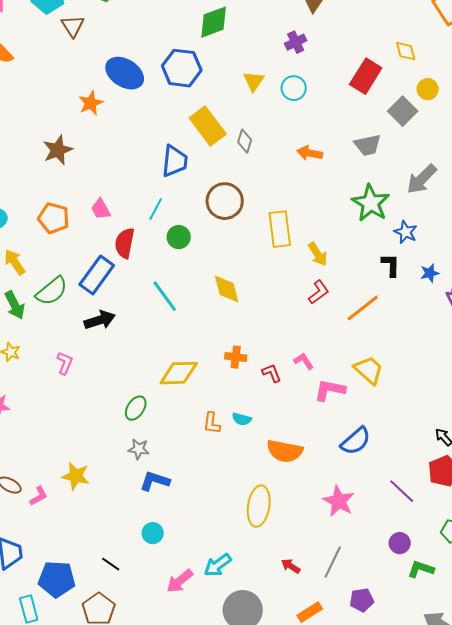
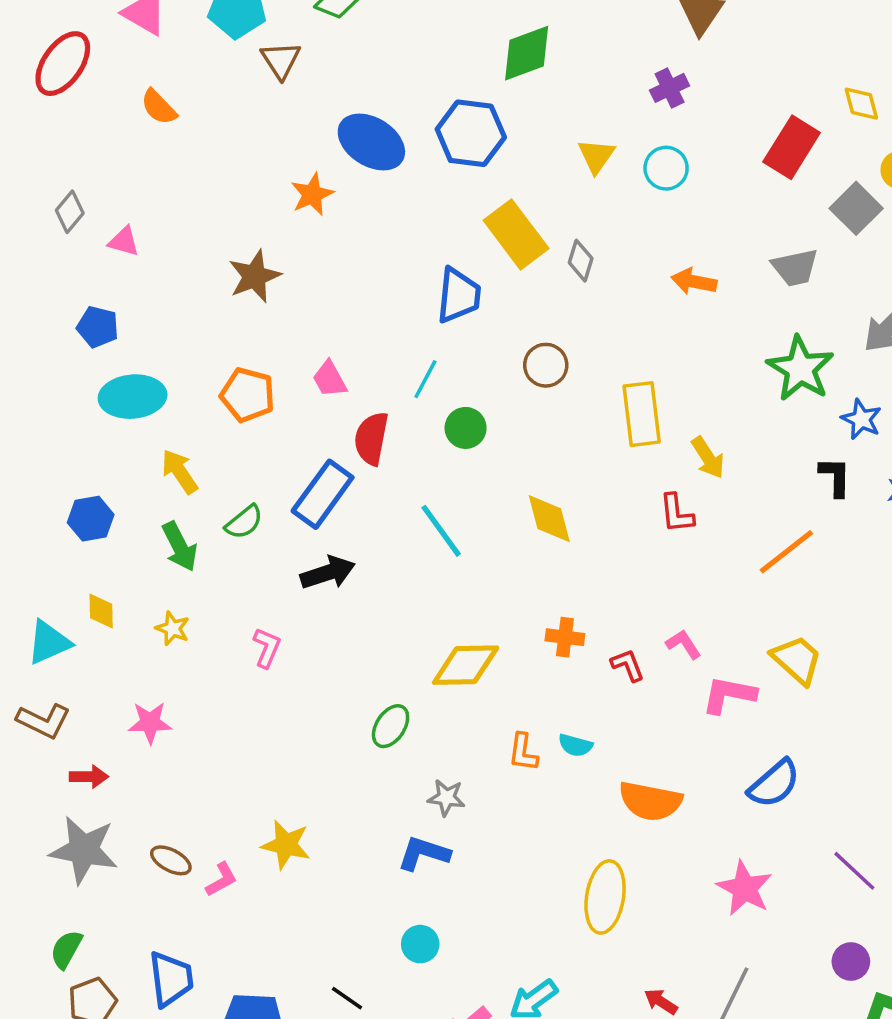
brown circle: (225, 201) -> (546, 365), size x0.7
green semicircle: (52, 291) -> (244, 522), size x0.7
red L-shape: (319, 292) -> (677, 513), moved, turned 120
gray star: (139, 449) -> (446, 798), moved

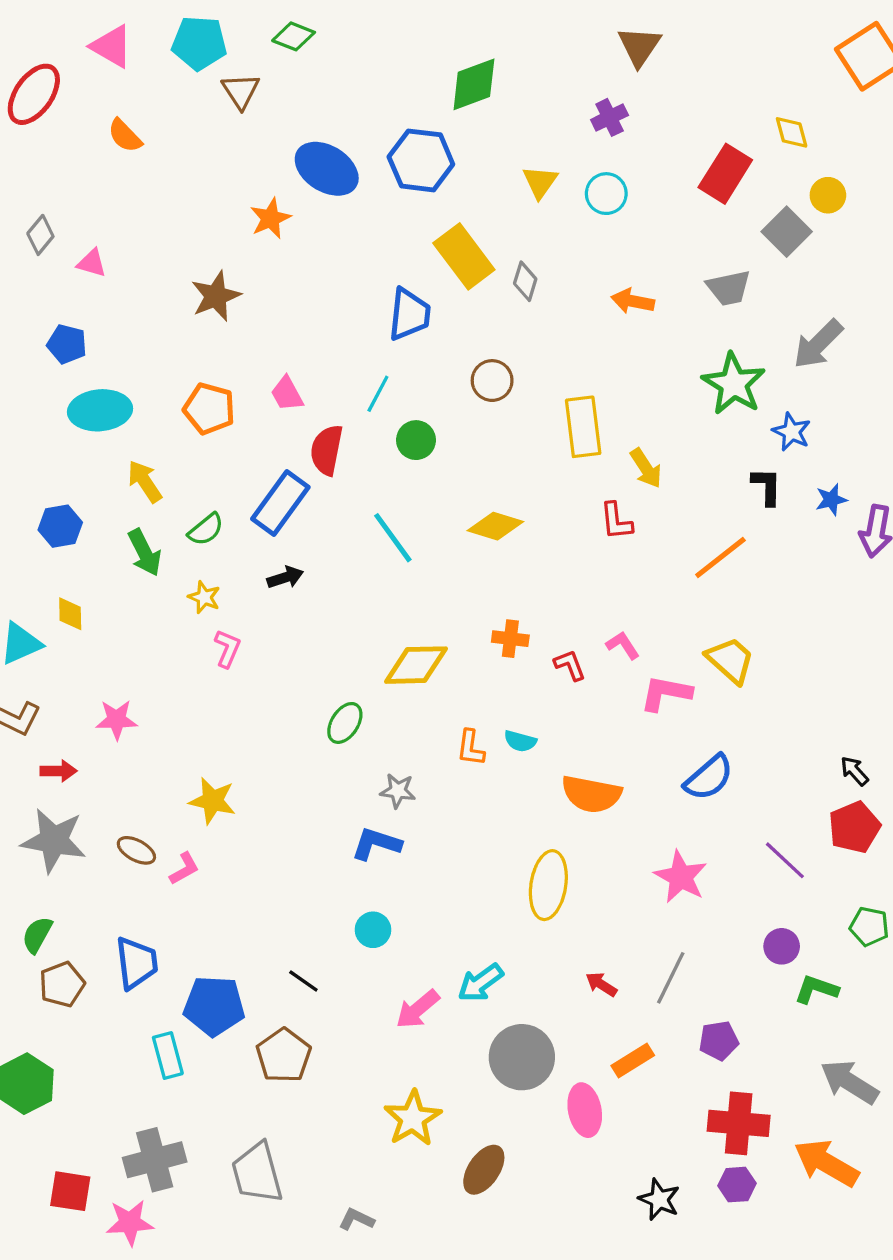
yellow diamond: (549, 519) -> (495, 526), turned -58
black arrow: (328, 573) -> (285, 577), size x0.7
yellow star: (173, 628) -> (204, 597), moved
yellow star: (286, 845) -> (213, 801), moved

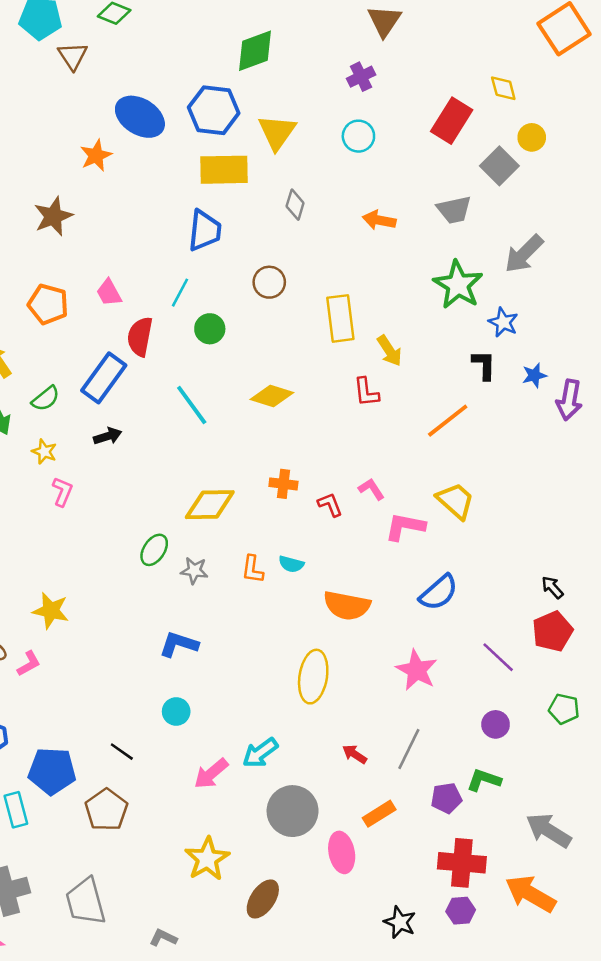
yellow triangle: (540, 182) -> (277, 132), moved, size x1.4
yellow rectangle: (464, 256) -> (224, 170), moved, turned -54
gray star: (398, 791) -> (194, 571), moved
green L-shape: (816, 989) -> (484, 780), moved

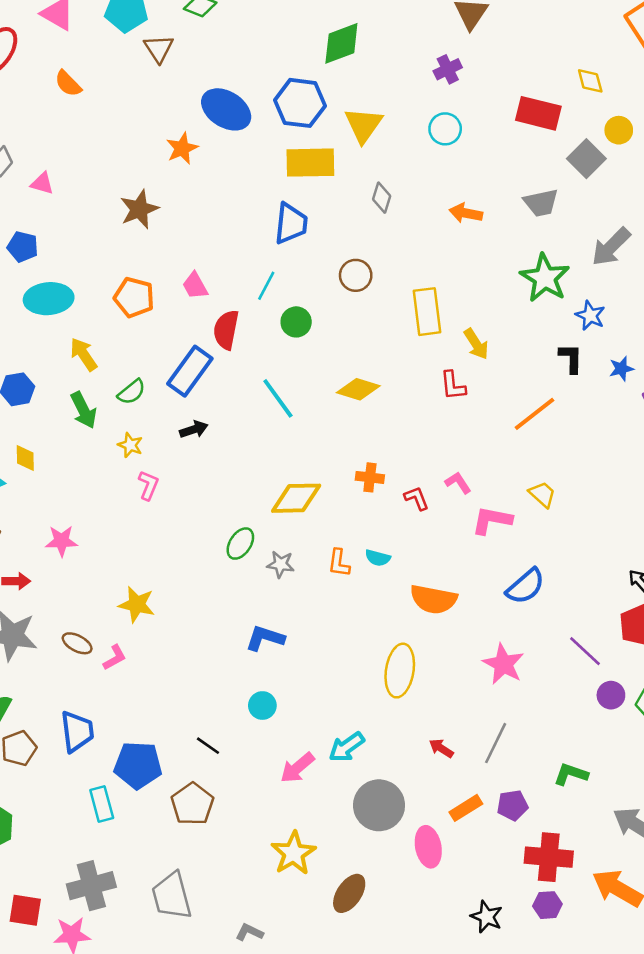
red rectangle: (452, 121) -> (538, 113), turned 72
yellow trapezoid: (455, 501) -> (542, 494), size x0.7
purple circle: (496, 724) -> (611, 695), moved
purple pentagon: (446, 798) -> (512, 805), moved

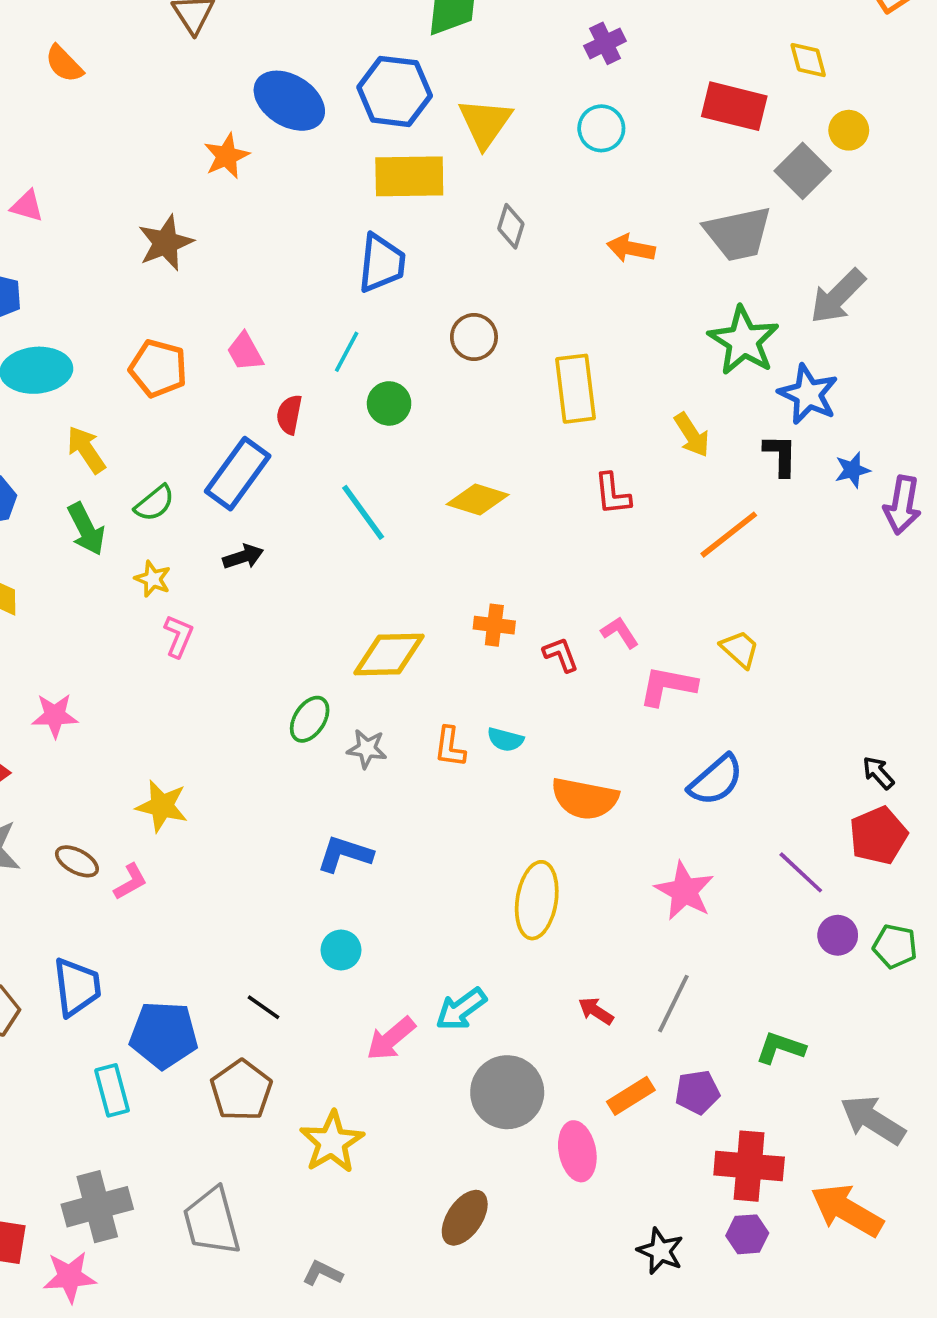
gray trapezoid: (541, 203) -> (738, 234), size x1.4
blue star: (590, 315) -> (808, 394), size x1.4
red semicircle: (226, 330) -> (289, 415), size x0.7
yellow arrow: (476, 344) -> (692, 435), moved
yellow star: (293, 853) -> (332, 1142), moved

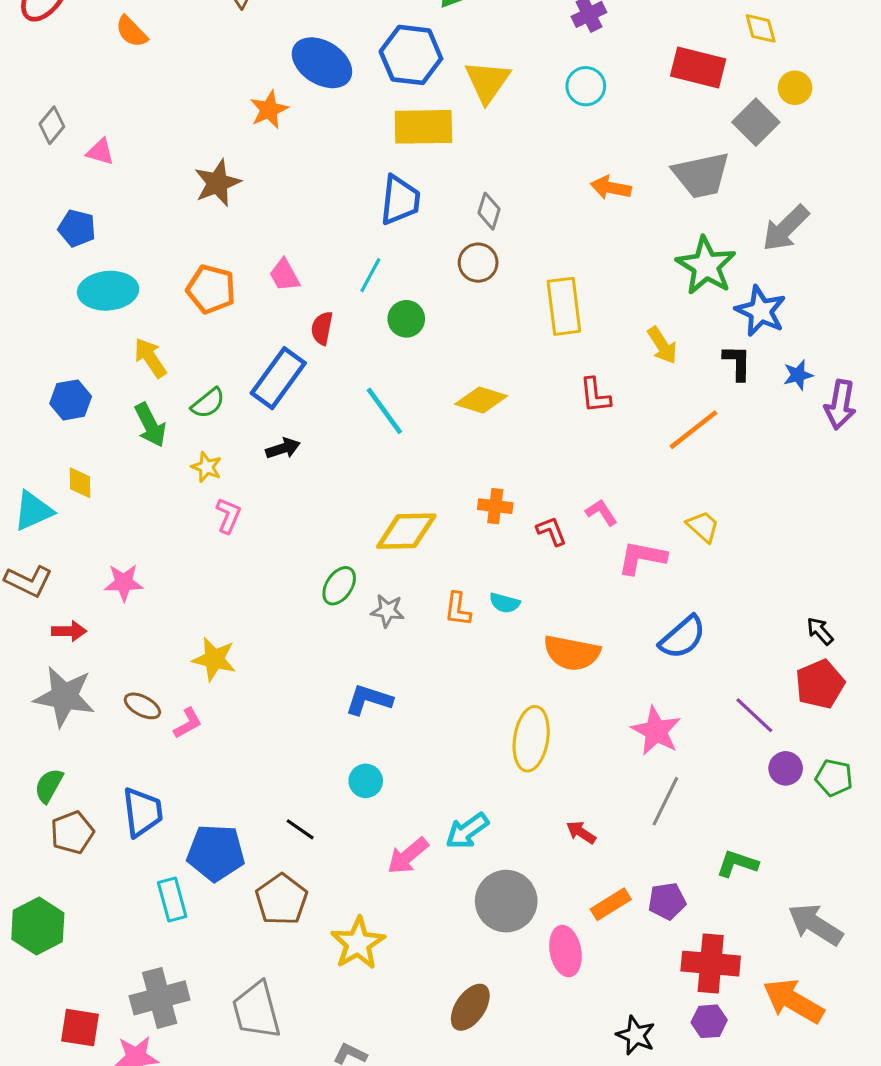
gray diamond: (511, 226) -> (489, 211), moved
gray line: (673, 1004) -> (665, 801), moved

